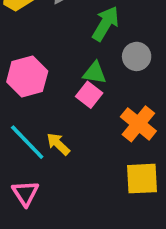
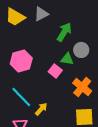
green triangle: (95, 73) -> (67, 59), moved
yellow arrow: (58, 144) -> (41, 109), moved, turned 88

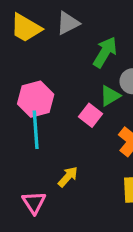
green triangle: (67, 59) -> (110, 96), turned -40
cyan line: (21, 97) -> (36, 130), moved, turned 40

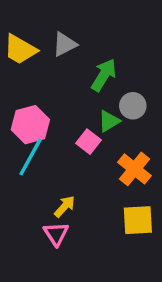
cyan line: (36, 130) -> (30, 157), turned 33
pink triangle: (34, 202) -> (56, 234), moved

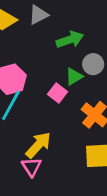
green arrow: (104, 75) -> (70, 39), turned 40
yellow arrow: (65, 206) -> (38, 145), size x1.5

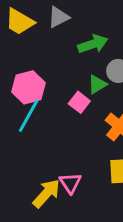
yellow arrow: (38, 145) -> (46, 193), moved
pink triangle: (31, 167) -> (70, 183), moved

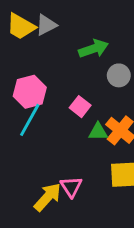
gray triangle: (58, 17) -> (46, 25), moved
green triangle: (97, 84) -> (98, 132), moved, turned 30

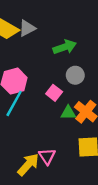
gray circle: (119, 75) -> (75, 75), moved

